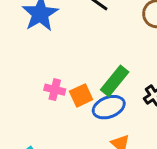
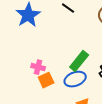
orange square: (81, 95) -> (46, 80), moved

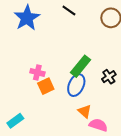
blue ellipse: (75, 79) -> (76, 85), turned -45

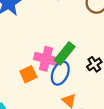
pink cross: (37, 72) -> (46, 59), moved, size x1.5

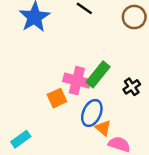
blue ellipse: (60, 73) -> (92, 113), moved

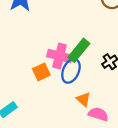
blue ellipse: (92, 113) -> (71, 71), moved

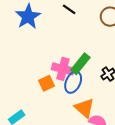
orange triangle: (83, 99) -> (84, 108), size x1.5

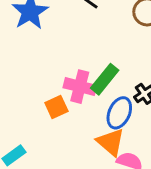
blue ellipse: (73, 82) -> (119, 113), moved

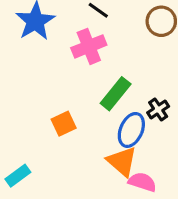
pink cross: (80, 87) -> (89, 46), moved, turned -36

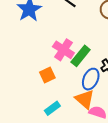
pink cross: (89, 46) -> (63, 50), moved, turned -35
cyan rectangle: (18, 176) -> (52, 108), moved

